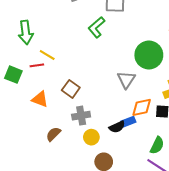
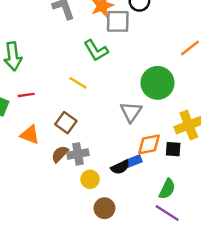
green L-shape: (97, 27) -> (96, 50), turned -80
yellow line: (47, 55) -> (78, 83), moved
brown semicircle: (53, 134) -> (60, 154), moved

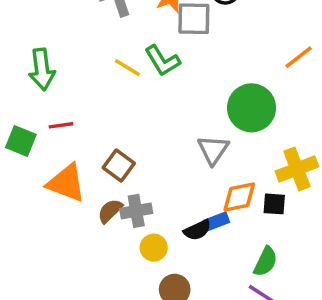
yellow line: (78, 83) -> (127, 68), moved
orange triangle: (30, 135) -> (66, 183), size x1.4

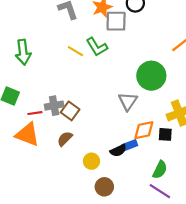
red line: (61, 125) -> (35, 113), moved
orange triangle: (66, 183) -> (27, 134), moved
gray cross: (136, 211) -> (54, 106), moved

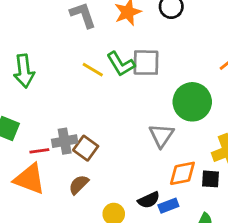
gray square: (116, 21) -> (146, 63), moved
blue rectangle: (130, 145) -> (168, 206), moved

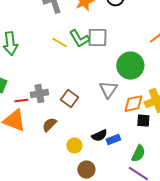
brown square: (86, 148) -> (69, 99), moved
orange diamond: (182, 173) -> (133, 104), moved

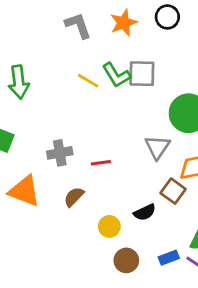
brown square: (69, 99) -> (173, 191), moved
red line: (21, 101) -> (101, 163), moved
blue rectangle: (113, 140) -> (169, 258), moved

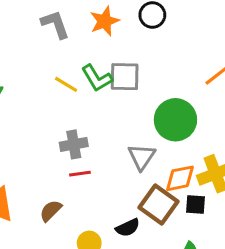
gray cross: (60, 153) -> (74, 144), moved
brown square: (173, 191) -> (159, 205), size x1.4

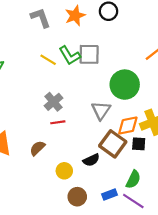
gray cross: (74, 144) -> (54, 102), turned -30

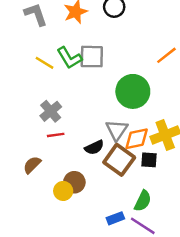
gray triangle: (101, 110) -> (117, 130), moved
black semicircle: (91, 160) -> (94, 147), moved
brown circle: (77, 197) -> (74, 182), moved

